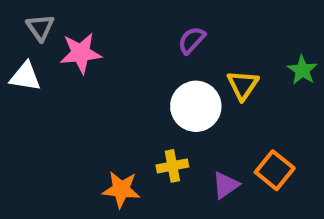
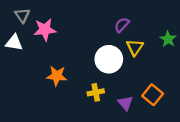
purple semicircle: (192, 40) -> (122, 25), moved
purple triangle: (226, 185) -> (125, 103), turned -35
orange star: (121, 189) -> (57, 76), moved

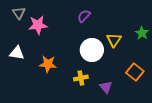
purple semicircle: (122, 25) -> (84, 16), moved
white triangle: (14, 43) -> (17, 53), moved
orange square: (153, 95) -> (135, 72), moved

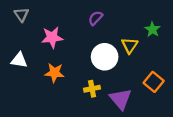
pink star: (38, 25) -> (52, 37), moved
green star: (142, 33) -> (152, 29), moved
purple triangle: (106, 87) -> (121, 99), size x1.5

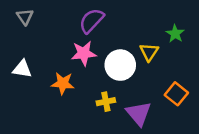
purple semicircle: (95, 18) -> (91, 21), moved, size x1.5
pink star: (52, 37) -> (84, 53), moved

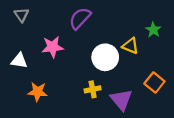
yellow triangle: (149, 52) -> (130, 46), turned -42
pink star: (84, 53) -> (52, 47), moved
orange star: (63, 83) -> (38, 92), moved

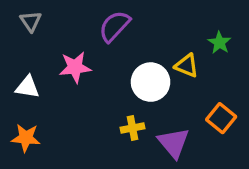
orange star: (38, 92) -> (26, 138), moved

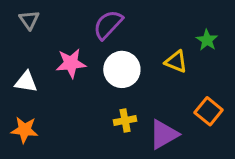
white circle: (151, 82) -> (122, 69), moved
purple triangle: (174, 143) -> (164, 134), turned 40

